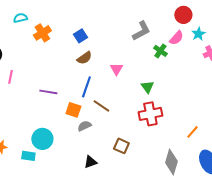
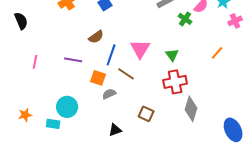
brown semicircle: (84, 58) -> (96, 37), moved
pink triangle: (116, 69) -> (140, 49), moved, size x1.5
pink line: (10, 77) -> (35, 62), moved
orange line: (192, 132) -> (217, 53), moved
gray diamond: (171, 162) -> (191, 109), moved

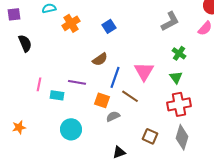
green cross: (185, 19) -> (179, 53), moved
gray diamond: (191, 109) -> (182, 137), moved
orange star: (25, 115) -> (19, 127), moved
cyan rectangle: (53, 124) -> (57, 95), moved

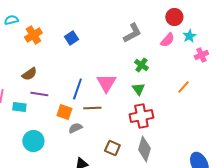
brown semicircle: (100, 59) -> (29, 74), moved
brown line: (130, 96) -> (92, 108), turned -36

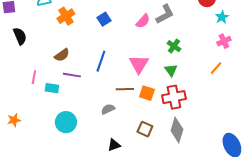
pink semicircle: (167, 40) -> (143, 21), moved
pink cross: (201, 55) -> (224, 41), moved
blue line: (77, 89) -> (101, 61), moved
orange square: (64, 112) -> (147, 93), moved

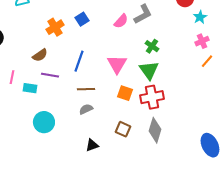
orange cross: (66, 16) -> (55, 27), moved
orange line: (216, 68) -> (207, 61), moved
green triangle: (171, 70) -> (149, 70), size x1.5
brown line: (125, 89) -> (86, 89), moved

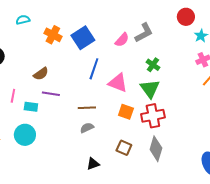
blue square: (82, 19) -> (83, 38), size x1.6
orange cross: (55, 27) -> (53, 35), moved, turned -30
blue line: (79, 61) -> (94, 69), moved
pink triangle: (117, 64) -> (118, 83), turned -40
cyan circle: (44, 122) -> (25, 135), moved

